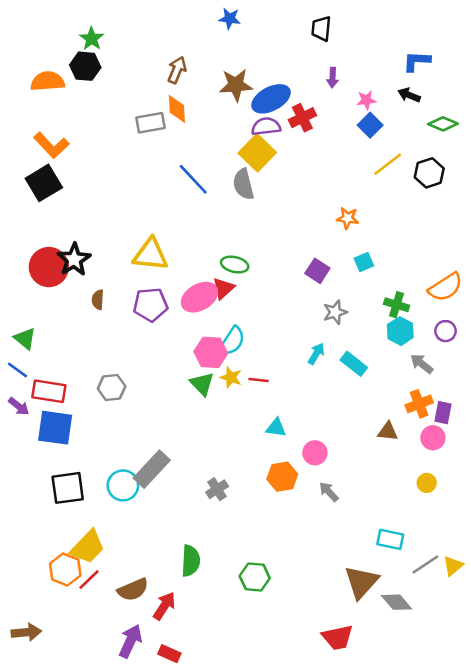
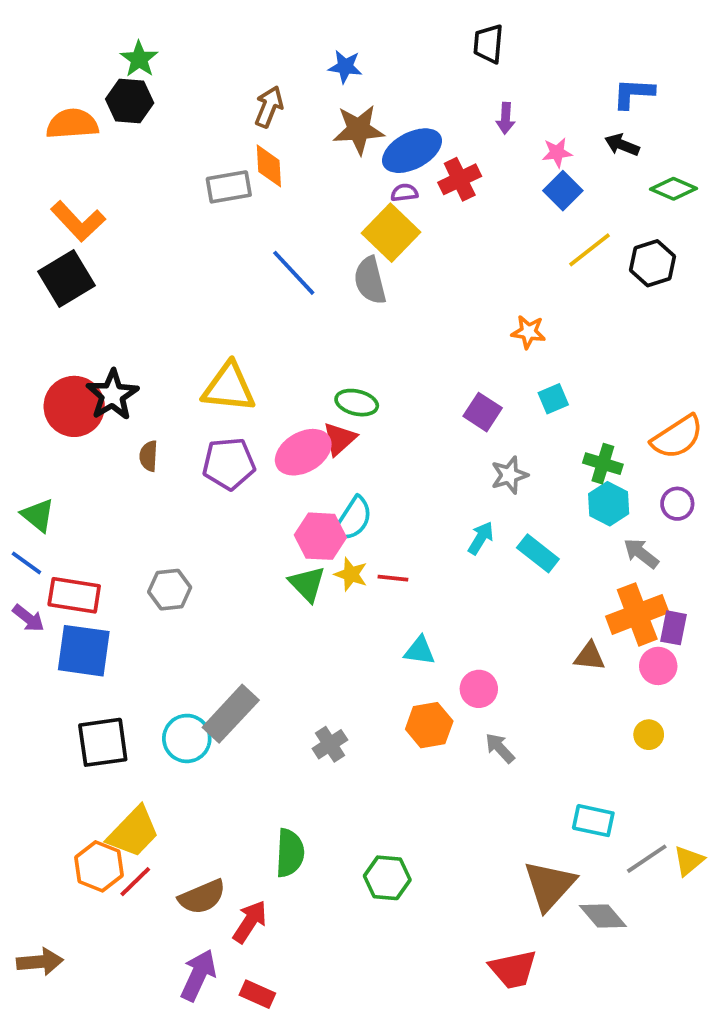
blue star: (230, 18) -> (345, 67), moved
purple semicircle: (266, 126) -> (404, 193), size x0.6
orange cross: (419, 404) -> (637, 614), size x1.4

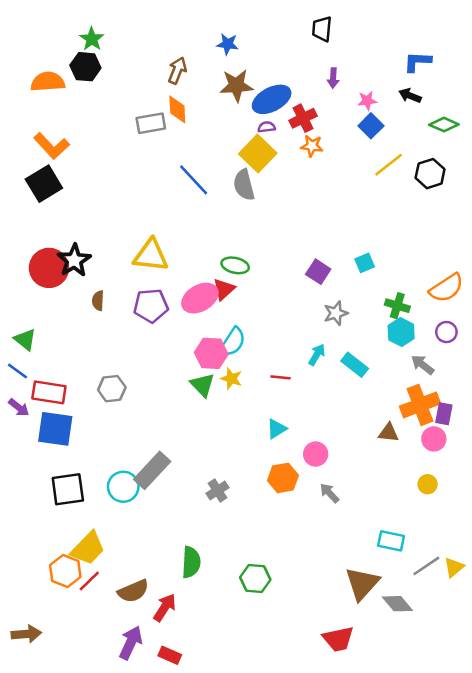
orange star: (528, 332) -> (312, 146), moved
red line: (393, 578) -> (280, 377), moved
cyan triangle: (420, 651) -> (277, 429), turned -40

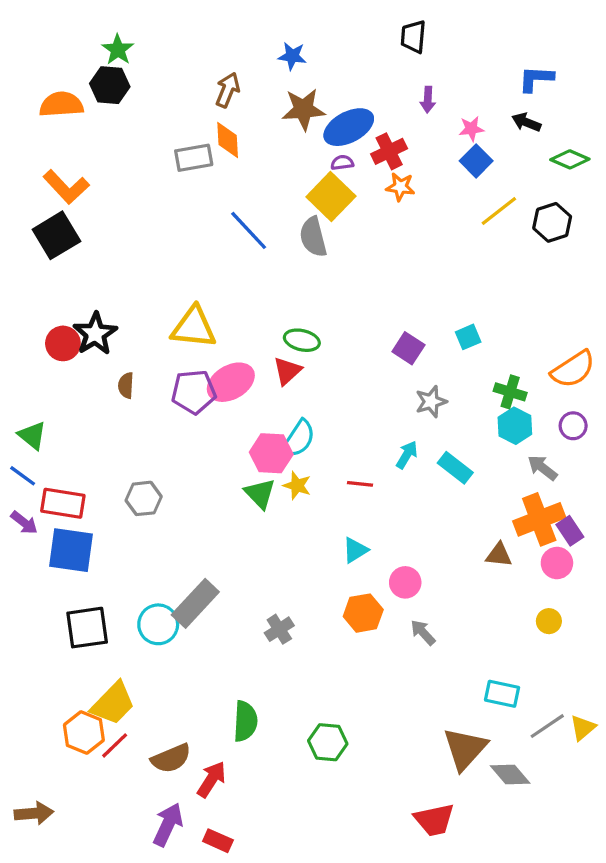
red circle: (49, 268) -> (63, 343), size x0.7
pink ellipse: (200, 298) -> (231, 382), moved
purple rectangle: (444, 414) -> (570, 531), turned -45

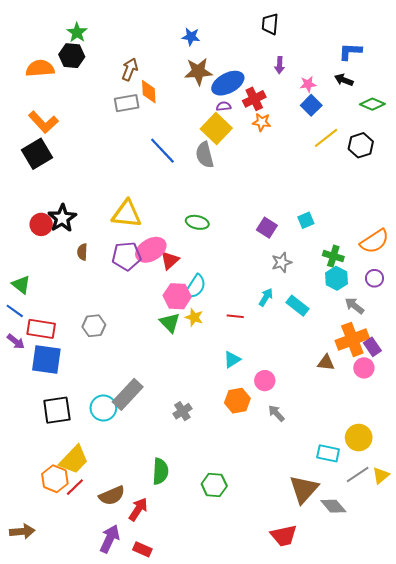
brown arrow: (228, 90) -> (130, 69), moved
red triangle: (287, 371) -> (170, 260), moved
yellow circle: (549, 621) -> (359, 438), moved, size x1.6

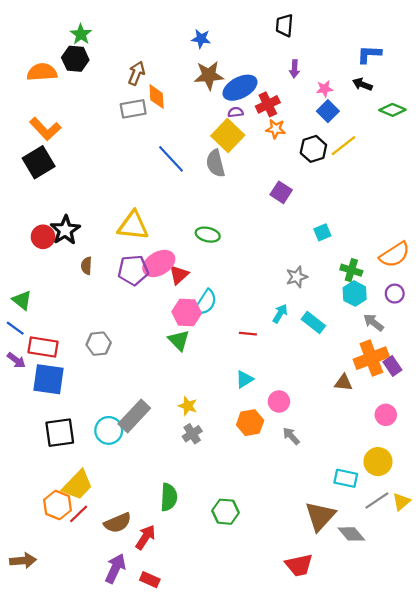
black hexagon: (361, 145) -> (313, 149), moved
purple square: (267, 228) -> (281, 192), moved
yellow star: (194, 317) -> (188, 406), moved
pink circle: (364, 368) -> (386, 415), moved

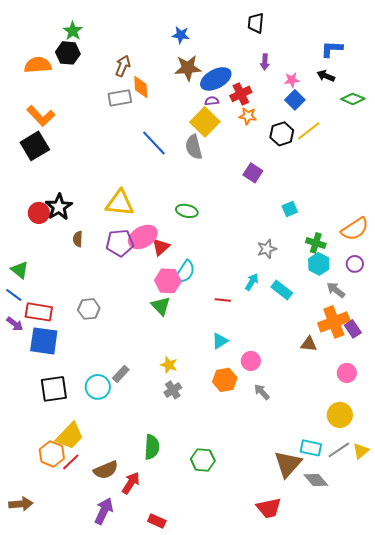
gray rectangle: (134, 416) -> (121, 374), size x0.6
cyan rectangle: (346, 478) -> (311, 448), moved
red rectangle: (150, 580) -> (157, 521), moved

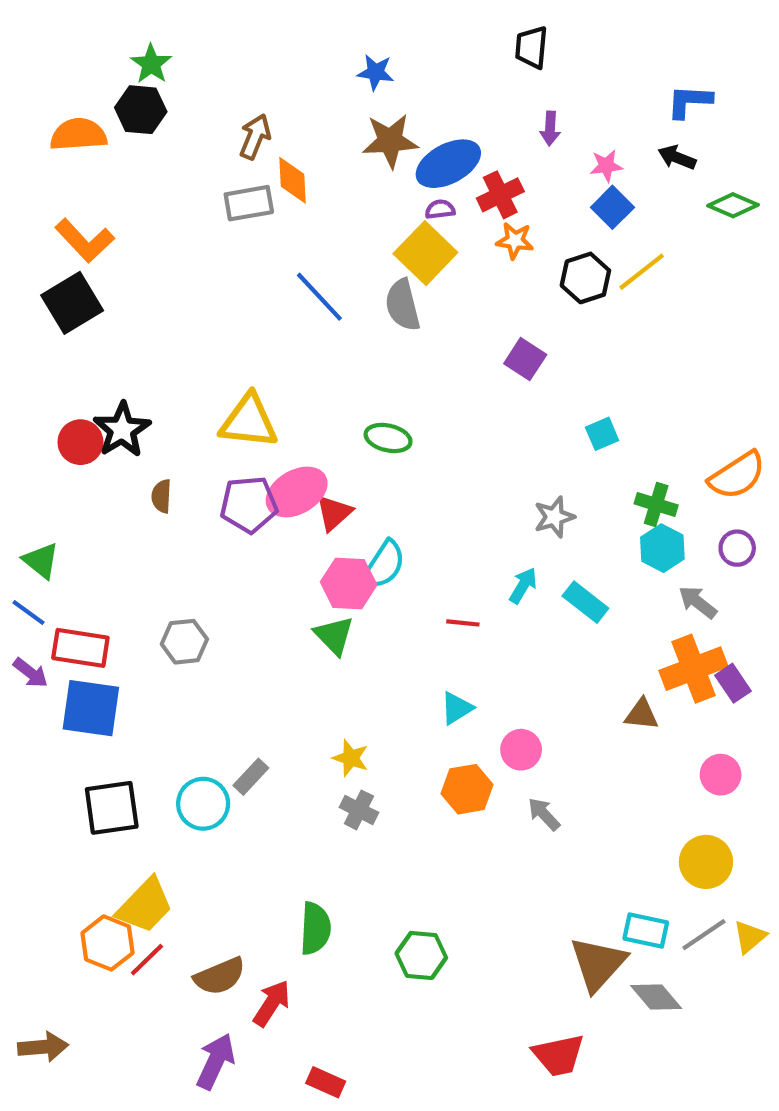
gray cross: (173, 390) -> (359, 810), turned -30

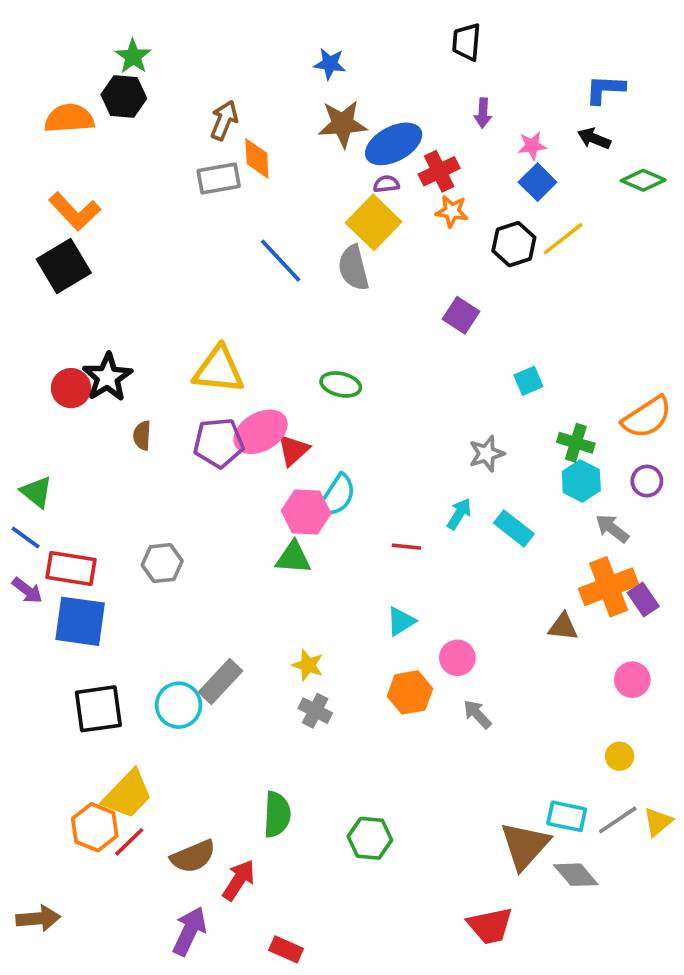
green triangle: (334, 635) -> (293, 558), turned -42
gray rectangle: (251, 777) -> (220, 681), size x1.4
yellow circle: (706, 862) -> (620, 756), size x0.6

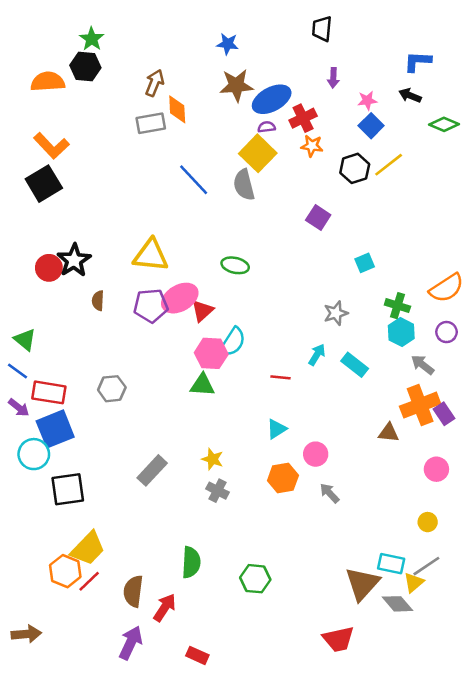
blue square: (80, 621) -> (55, 429), turned -30
cyan circle: (179, 705) -> (34, 454), moved
yellow triangle: (658, 822) -> (414, 582), moved
brown semicircle: (193, 856) -> (133, 591), turned 120

